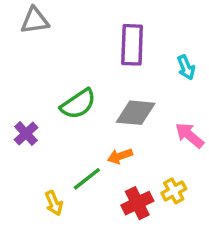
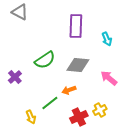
gray triangle: (35, 21) -> (20, 12), turned 36

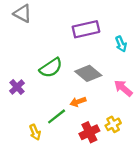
purple rectangle: (76, 26) -> (86, 29), turned 75
gray diamond: (78, 65) -> (88, 73), turned 35

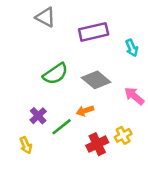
gray triangle: (23, 13) -> (46, 17), moved
purple cross: (17, 87) -> (38, 116), moved
yellow arrow: (35, 132) -> (26, 145), moved

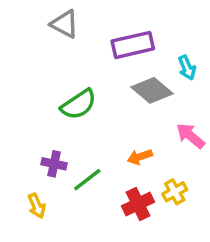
gray diamond: (96, 80) -> (152, 90), moved
orange arrow: (85, 111) -> (140, 157), moved
purple cross: (38, 116) -> (54, 164), turned -35

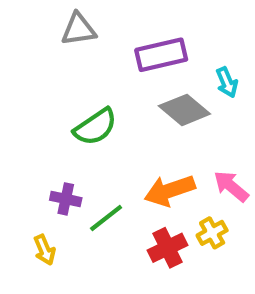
gray triangle: (65, 24) -> (78, 29), turned -36
pink arrow: (190, 136) -> (231, 186), moved
orange arrow: (140, 157) -> (170, 190), size x1.6

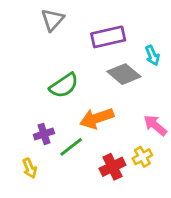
gray triangle: (78, 29) -> (52, 20), turned -40
orange arrow: (170, 190) -> (97, 118), moved
purple cross: (66, 199) -> (44, 134), turned -30

